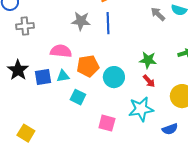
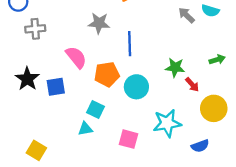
blue line: (108, 23) -> (130, 44), moved
pink semicircle: (61, 51) -> (76, 57), turned 45
cyan triangle: (63, 76) -> (85, 129), moved
red arrow: (149, 81) -> (192, 85), moved

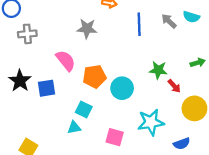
blue line: (130, 44) -> (139, 24), moved

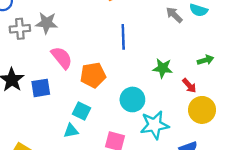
blue line: (139, 24) -> (123, 37), moved
gray star: (87, 29) -> (47, 23), moved
red arrow: (174, 86) -> (189, 86), moved
cyan circle: (122, 88) -> (132, 99), moved

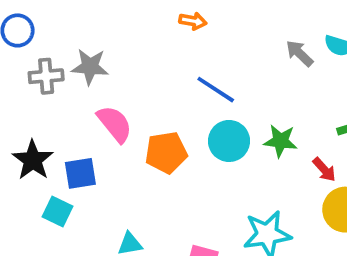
blue line: (123, 37) -> (216, 90), turned -55
cyan circle: (132, 99) -> (229, 141), moved
cyan square: (81, 111) -> (58, 211), moved

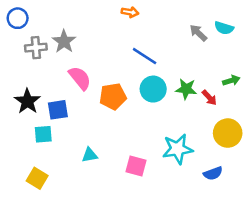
gray star: (90, 67) -> (64, 41), turned 30
red arrow: (324, 170) -> (209, 98), moved
cyan square: (58, 211) -> (43, 134), turned -30

